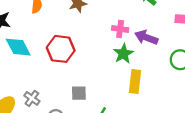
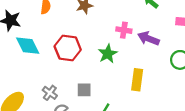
green star: (123, 54) -> (108, 54), moved
gray cross: (32, 98) -> (50, 93), moved

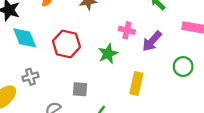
purple arrow: (148, 38) -> (152, 41), turned -75
gray cross: (50, 93) -> (30, 77), moved, turned 32

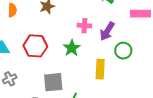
green circle: (183, 67) -> (123, 51), moved
gray square: (80, 89) -> (53, 82), size x1.5

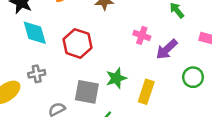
green star: (72, 48) -> (116, 78), moved
green circle: (123, 51) -> (193, 77), moved

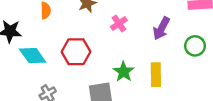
pink cross: (142, 35) -> (119, 24), moved, turned -35

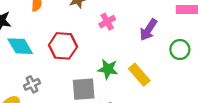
green star: (124, 72) -> (108, 69), turned -30
yellow rectangle: (156, 75) -> (139, 75), turned -45

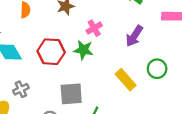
green circle: (180, 49) -> (157, 69), moved
green star: (108, 69) -> (83, 50), moved

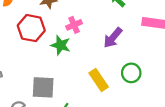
red hexagon: (51, 52) -> (31, 28), moved

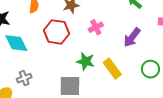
green star: (61, 45) -> (86, 61), moved
yellow rectangle: (99, 80) -> (112, 68), moved

